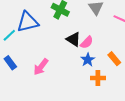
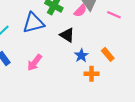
blue triangle: (28, 22) -> (34, 23), moved
pink semicircle: (87, 42) -> (80, 11), moved

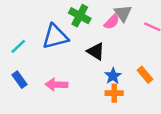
pink arrow: (35, 63) -> (56, 85), turned 54
orange cross: (92, 74) -> (114, 93), moved

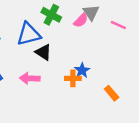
black triangle: (96, 51) -> (43, 52), moved
orange rectangle: (145, 75) -> (112, 93), moved
orange cross: (114, 93) -> (73, 78), moved

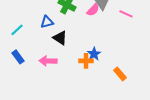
blue triangle: (29, 34) -> (47, 22), size x0.6

